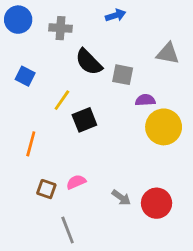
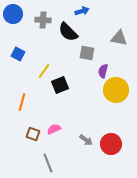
black semicircle: (89, 62) -> (68, 32), moved
purple semicircle: (145, 100) -> (103, 71), turned -72

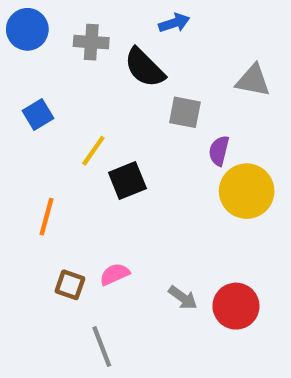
blue square: (18, 54) -> (38, 114), turned 32

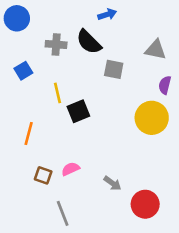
gray cross: (91, 42) -> (56, 44), moved
yellow line: (93, 151) -> (57, 93), turned -48
purple semicircle: (219, 151) -> (165, 85), moved
red circle: (236, 306) -> (145, 204), moved

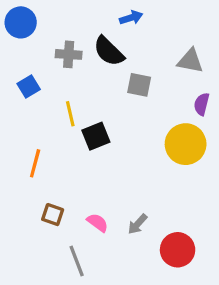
pink semicircle: (71, 169) -> (97, 223), moved, turned 60
gray arrow: (112, 183) -> (138, 224), turned 96

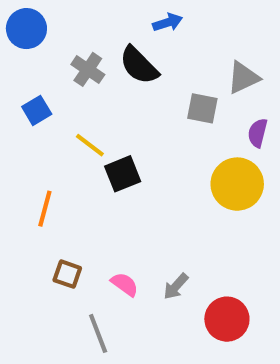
gray cross: (69, 54) -> (88, 69), turned 30
gray triangle: (190, 61) -> (243, 78), turned -36
gray square: (139, 85) -> (202, 108), moved
yellow line: (70, 114) -> (90, 145), turned -40

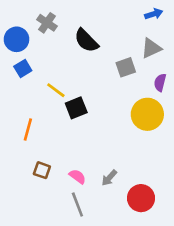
blue arrow: (168, 22) -> (154, 14), moved
blue circle: (26, 29) -> (16, 39), moved
gray cross: (88, 69) -> (47, 23), moved
gray square: (202, 108) -> (126, 67), turned -30
gray line: (98, 333) -> (77, 204), moved

